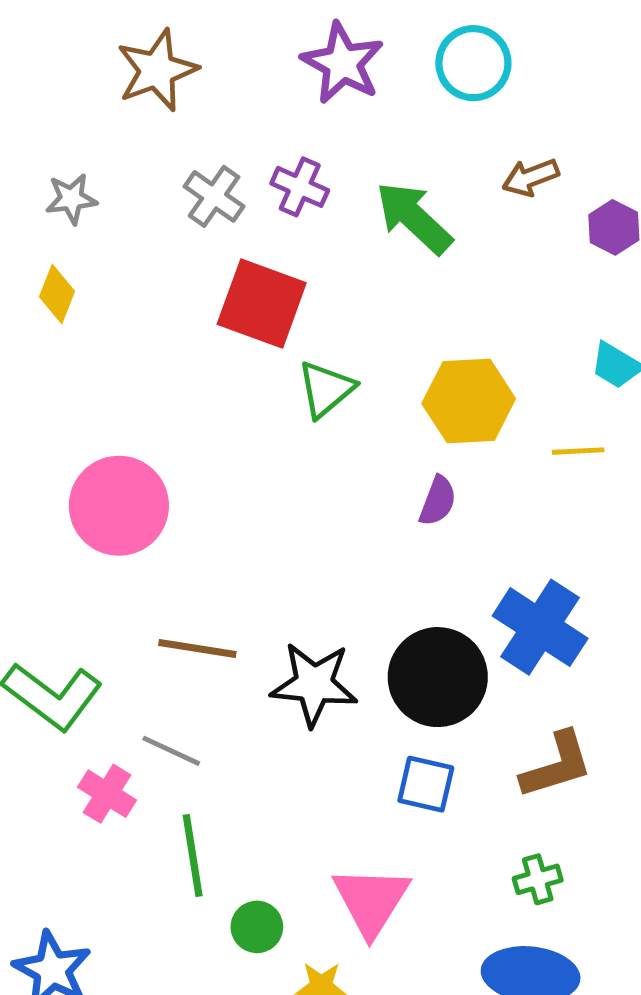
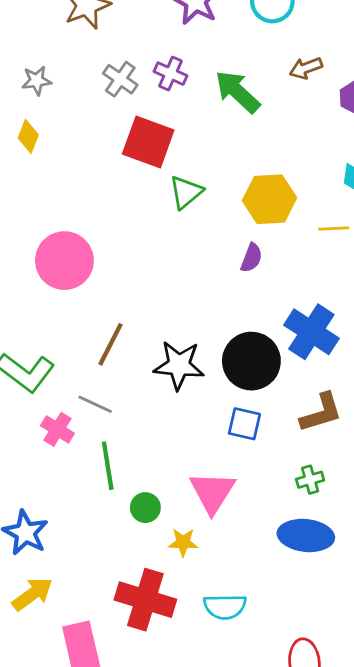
brown line: (197, 649) -> (110, 344), turned -72

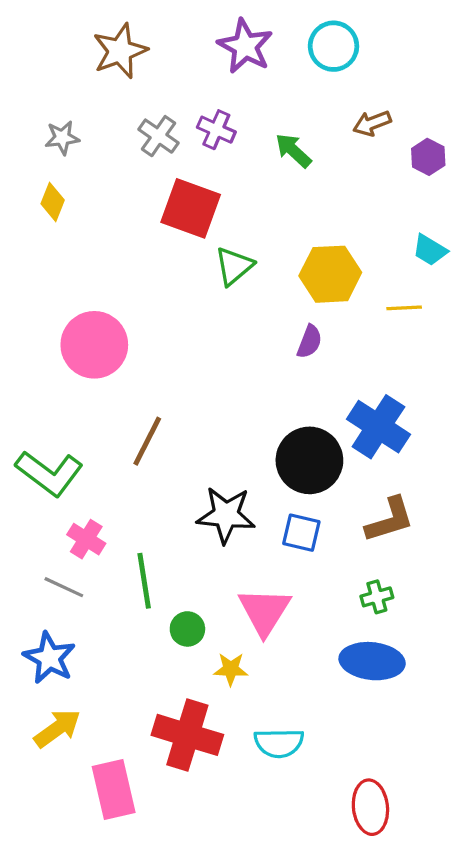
green arrow: (237, 92) -> (293, 151), size x0.7
black star: (179, 365) -> (226, 515), moved
gray line: (95, 404) -> (64, 587), moved

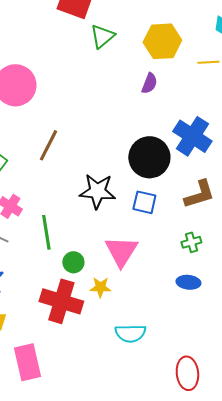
blue ellipse: (372, 661) -> (188, 282), size x0.6
red cross: (187, 735) -> (61, 301), moved

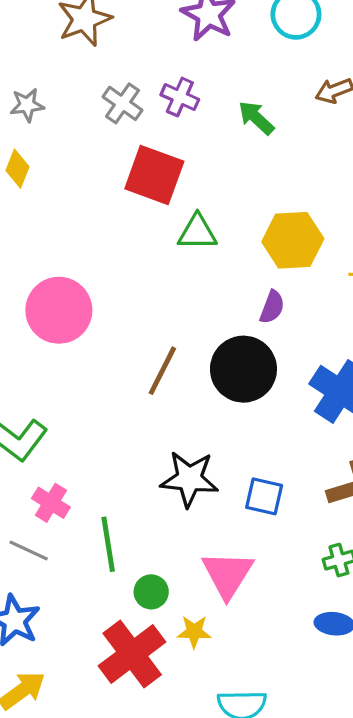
green triangle: (102, 36) -> (197, 232), turned 40
brown line: (48, 145) -> (162, 371), moved
black circle: (149, 157) -> (243, 369), moved
red cross: (61, 301) -> (132, 654), turned 36

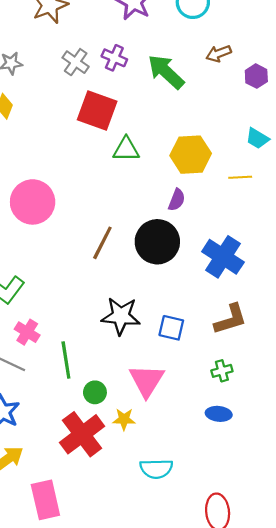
green arrow: (256, 118) -> (166, 72), size x1.5

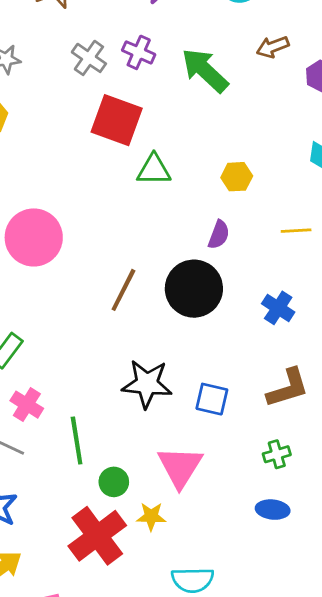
yellow hexagon: (191, 155) -> (237, 177), size x0.6
yellow line: (240, 177) -> (296, 231), moved
blue cross: (223, 257) -> (278, 308), size x0.6

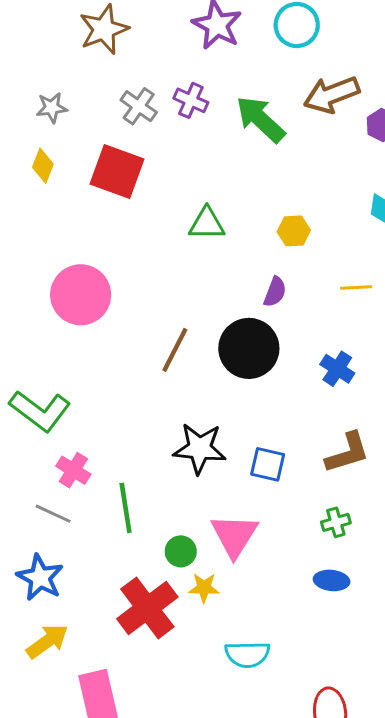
brown arrow: (273, 47) -> (332, 95), size x1.6
red square: (117, 120) -> (117, 171), moved
green circle: (114, 482) -> (181, 551), moved

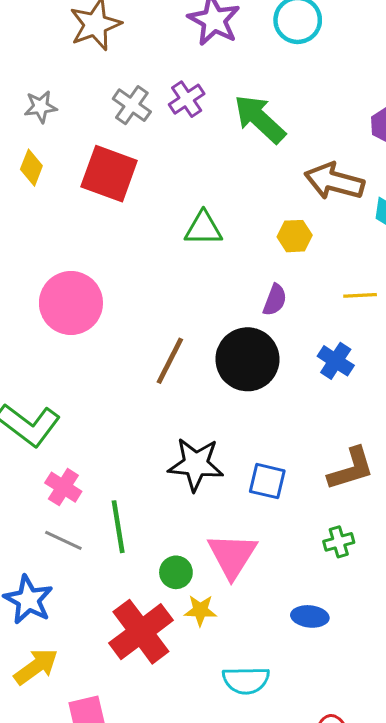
brown arrow: (332, 95) -> (334, 181), moved, turned 36
purple cross: (191, 100) -> (187, 99), turned 32
blue cross: (337, 369) -> (336, 361), moved
gray line: (53, 514) -> (63, 540), moved
blue ellipse: (332, 580) -> (310, 616), moved

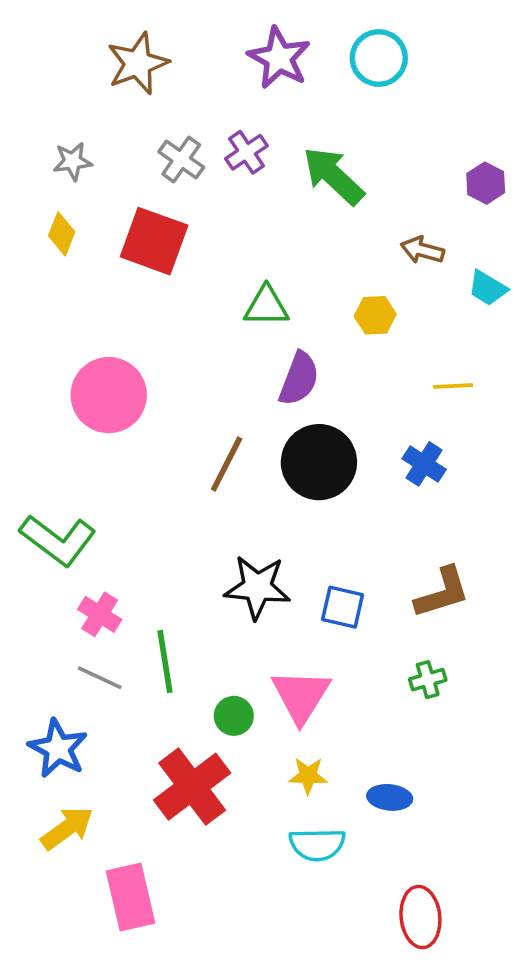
brown arrow: (334, 181) -> (422, 250), size x0.6
purple semicircle: (275, 300) -> (299, 379), moved, size x1.4
yellow star: (200, 610) -> (308, 776), moved
blue ellipse: (310, 616) -> (390, 797), moved

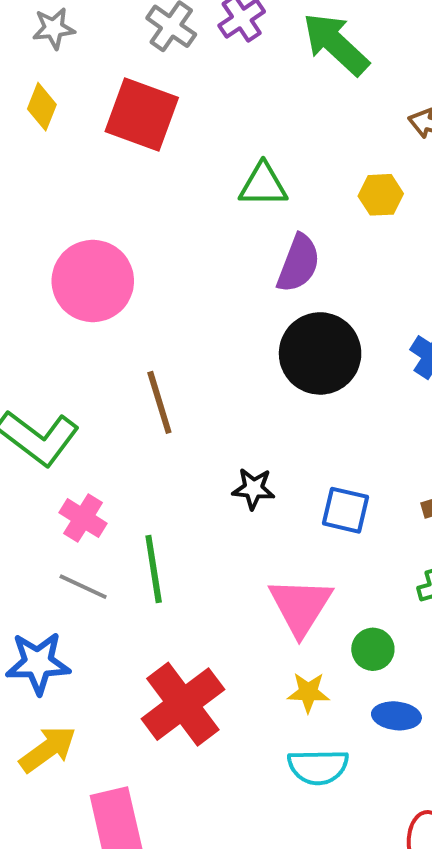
brown line: (227, 464) -> (159, 402), moved, turned -44
black star: (257, 587) -> (253, 489), size x0.6
green circle: (234, 716) -> (373, 649), moved
blue star: (58, 748) -> (38, 663), turned -30

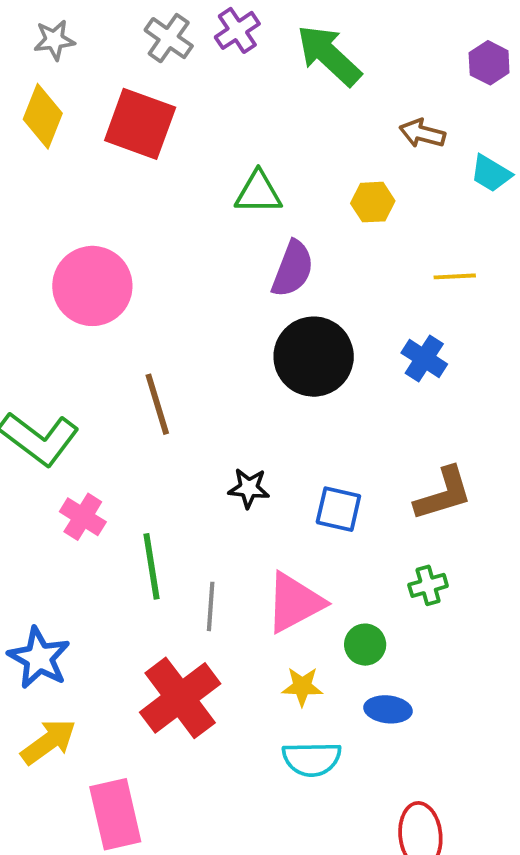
yellow diamond: (42, 107) -> (43, 116), size x1.4
gray line: (83, 587) -> (211, 606), moved, turned 69
pink triangle: (300, 606) -> (295, 603), turned 30
blue star: (38, 663) -> (39, 658), turned 30

